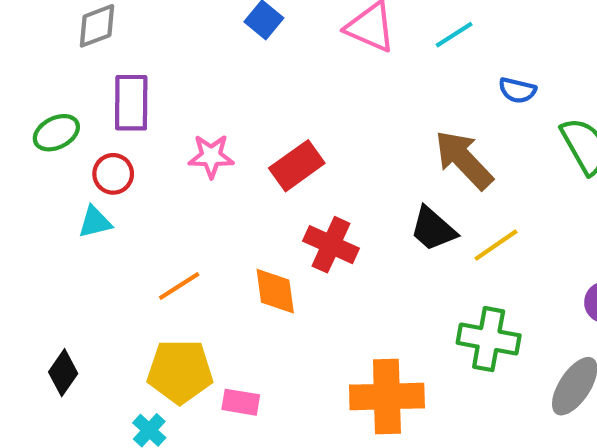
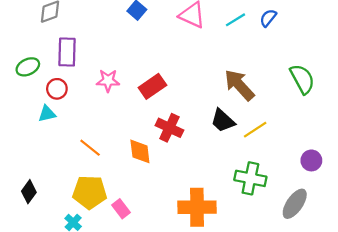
blue semicircle: (517, 90) -> (268, 18), moved, turned 114
orange line: (179, 286) -> (90, 148), turned 70
pink rectangle: (241, 402) -> (121, 209), turned 42

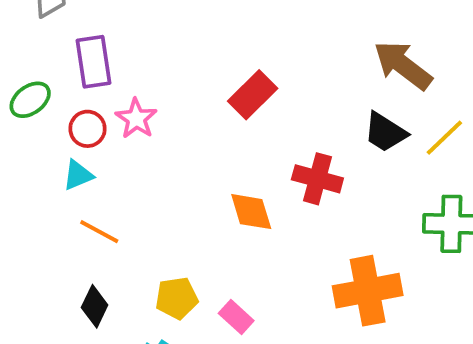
pink star: (108, 81) -> (136, 119), moved, turned -30
red cross: (169, 128) -> (317, 179), moved
orange line: (90, 148) -> (99, 232), moved
black diamond: (29, 192) -> (95, 306), moved
yellow pentagon: (90, 192) -> (177, 298), size x0.7

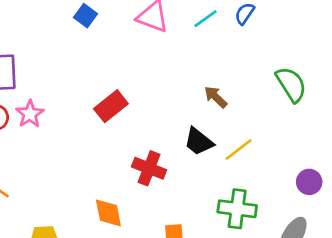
brown arrow: (403, 65) -> (216, 97), size x0.6
orange diamond: (251, 212) -> (108, 213), moved

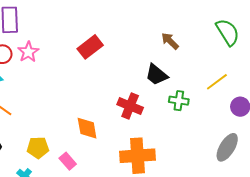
yellow line: (239, 150) -> (217, 82), moved
red cross: (149, 168) -> (130, 106), moved
green cross: (237, 209) -> (179, 101), moved, size x0.7

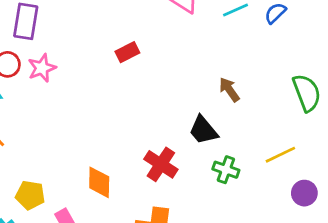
red rectangle: (90, 47) -> (127, 52), moved, size x0.7

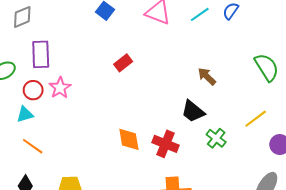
green cross: (226, 170) -> (216, 138), turned 30
orange diamond: (99, 182) -> (129, 139), moved

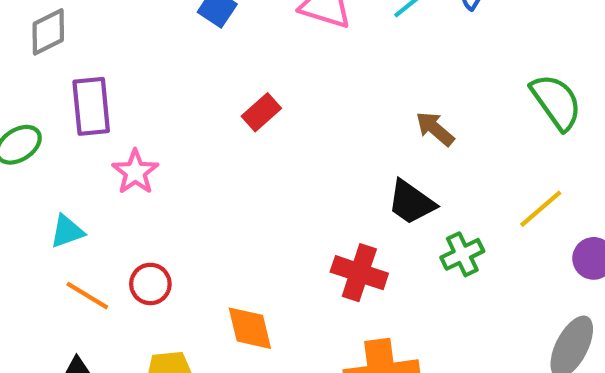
red circle: (33, 90) -> (150, 284), moved
green cross: (216, 138) -> (462, 254), turned 30
orange diamond: (129, 139) -> (250, 328), moved

